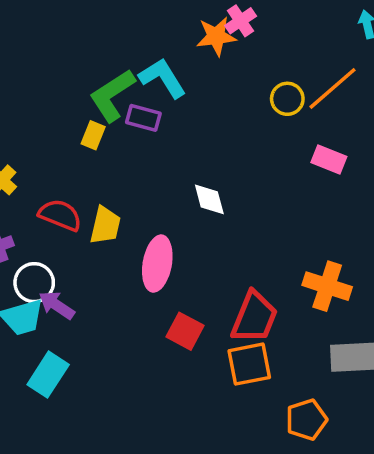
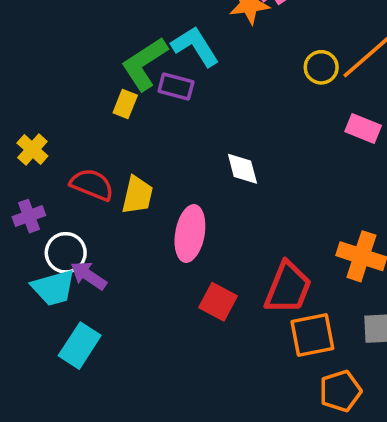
orange square: (249, 364) -> (312, 335), moved

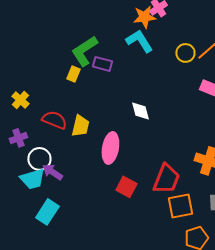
cyan L-shape: (195, 46) -> (139, 41), moved

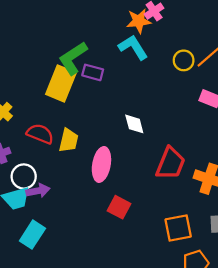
yellow rectangle: (73, 74) -> (61, 83), size x2.0
purple arrow: (52, 172) -> (38, 191), turned 135
red trapezoid: (166, 179) -> (170, 163), moved

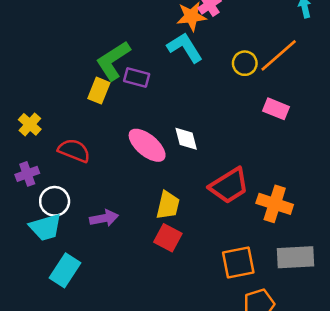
yellow rectangle: (61, 83) -> (99, 91), size x0.6
yellow trapezoid: (69, 140) -> (168, 205), moved
red trapezoid: (170, 163) -> (229, 186), turned 36
pink ellipse: (101, 164) -> (147, 145), moved, turned -60
purple arrow: (38, 191) -> (104, 218), moved

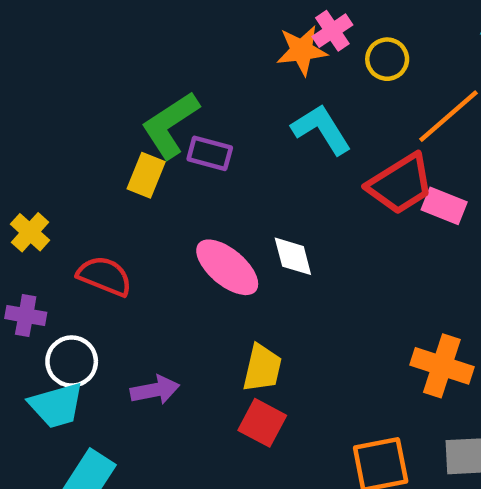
cyan L-shape: (185, 48) -> (321, 129), moved
yellow circle: (245, 63) -> (387, 59), moved
purple cross: (27, 174) -> (26, 315), turned 30
red trapezoid: (229, 186) -> (400, 184), moved

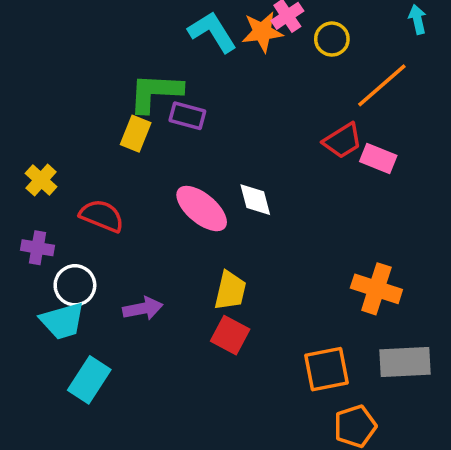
green L-shape: (170, 125) -> (155, 93), turned 36
cyan L-shape: (321, 129) -> (212, 32), moved
red trapezoid: (400, 184) -> (343, 141), size x0.7

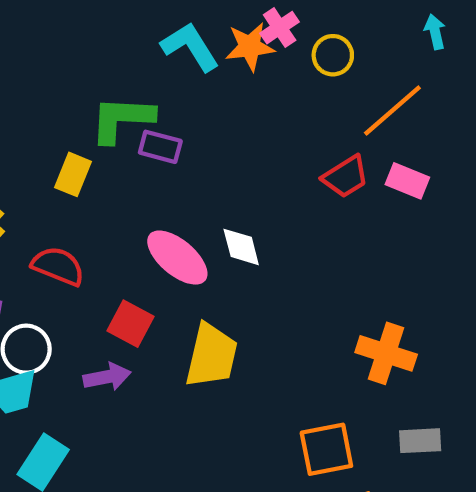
yellow rectangle: (136, 134) -> (73, 174), moved
pink rectangle: (378, 159) -> (407, 181), moved
yellow trapezoid: (230, 291) -> (211, 356), size x1.4
red square: (230, 335) -> (130, 324), moved
gray rectangle: (405, 362) -> (420, 441), size x0.7

